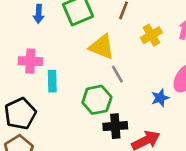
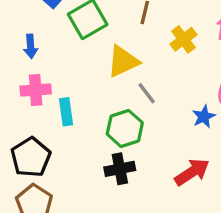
blue arrow: (39, 14) -> (31, 46), moved
yellow triangle: (102, 47) -> (123, 61), turned -40
black cross: (115, 126) -> (120, 169), moved

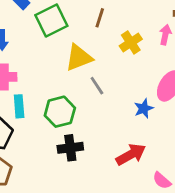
cyan rectangle: (66, 112) -> (19, 106), moved
green hexagon: (125, 128) -> (60, 112), moved

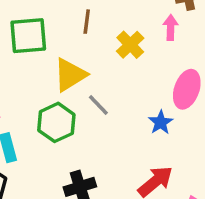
green square: (51, 20) -> (28, 36), turned 32
green hexagon: (60, 112) -> (56, 122), moved

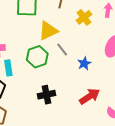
blue star: (161, 122) -> (84, 63), moved

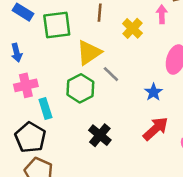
blue star: (84, 63) -> (153, 92), moved
black cross: (47, 95) -> (100, 135), turned -30

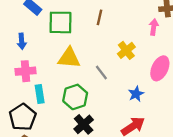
yellow cross: (132, 28) -> (126, 50), moved
yellow triangle: (89, 53) -> (69, 58), moved, turned 30
green hexagon: (80, 88) -> (75, 97), moved

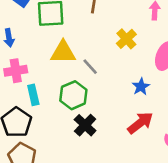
gray line: (101, 73) -> (90, 67), moved

